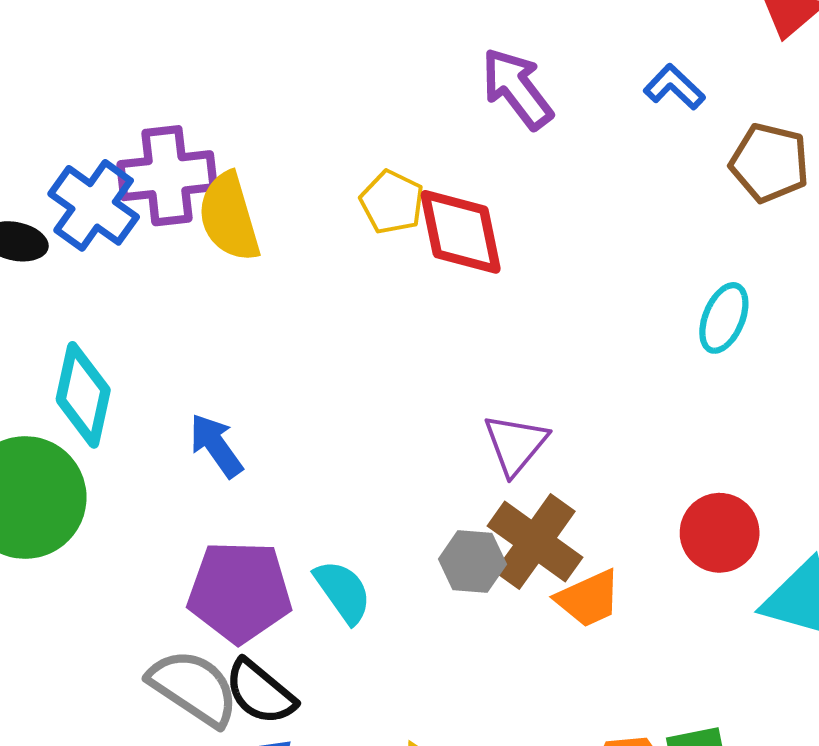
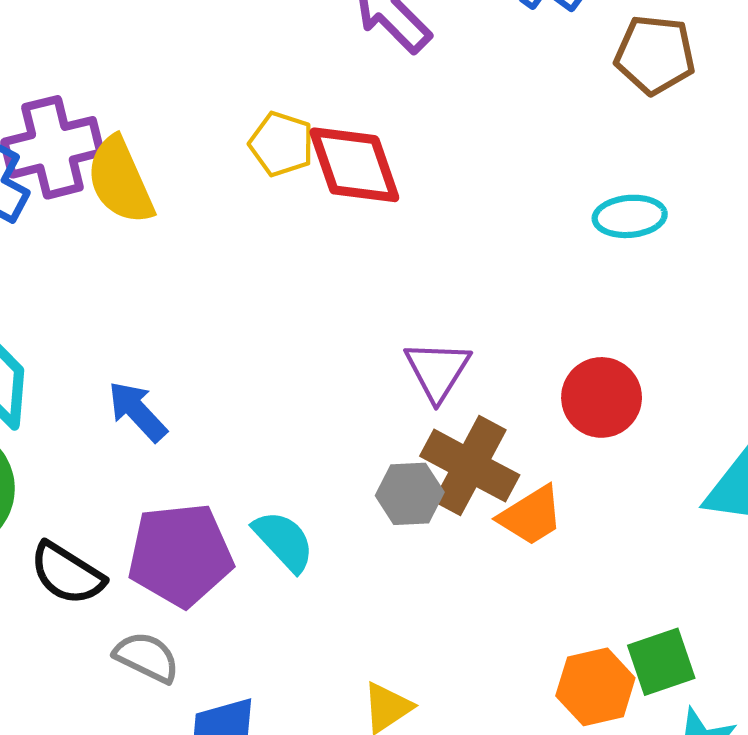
cyan ellipse: (724, 318) -> (630, 216), turned 70
red circle: (720, 533) -> (602, 397), moved
gray semicircle: (194, 688) -> (147, 657), size x0.7
black semicircle: (260, 692) -> (67, 574), moved

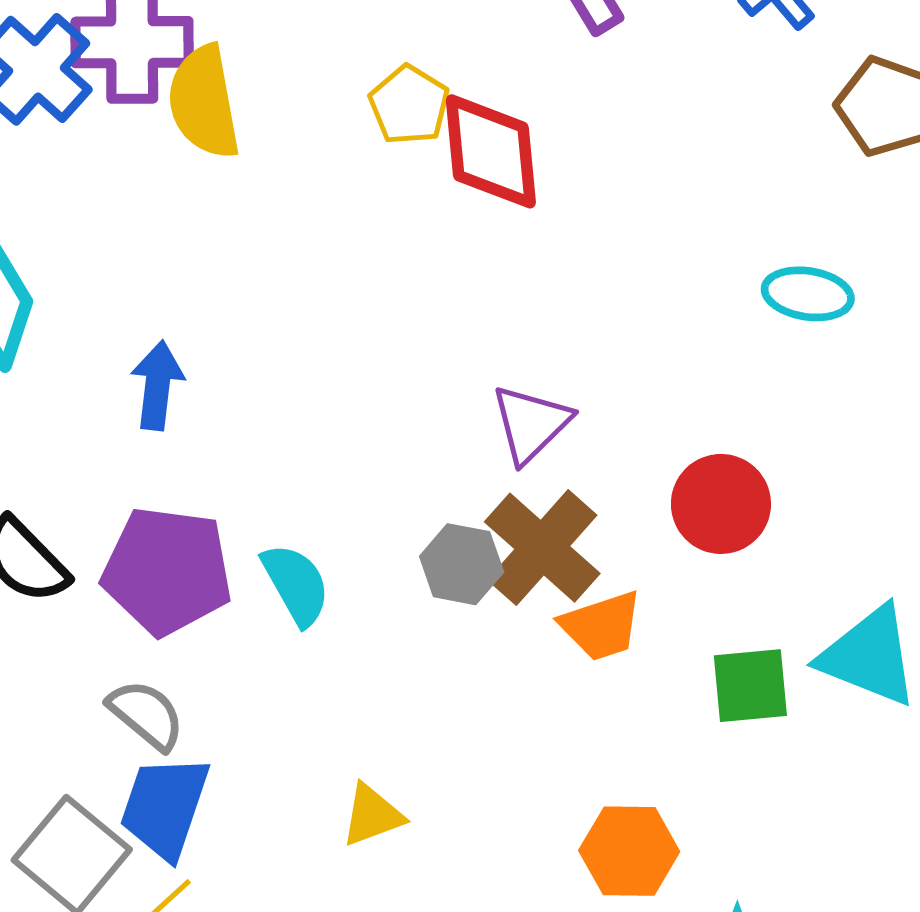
blue arrow: (137, 411) -> (157, 385), turned 36
gray semicircle: (147, 657) -> (146, 715), moved
green square: (661, 662) -> (750, 686), moved

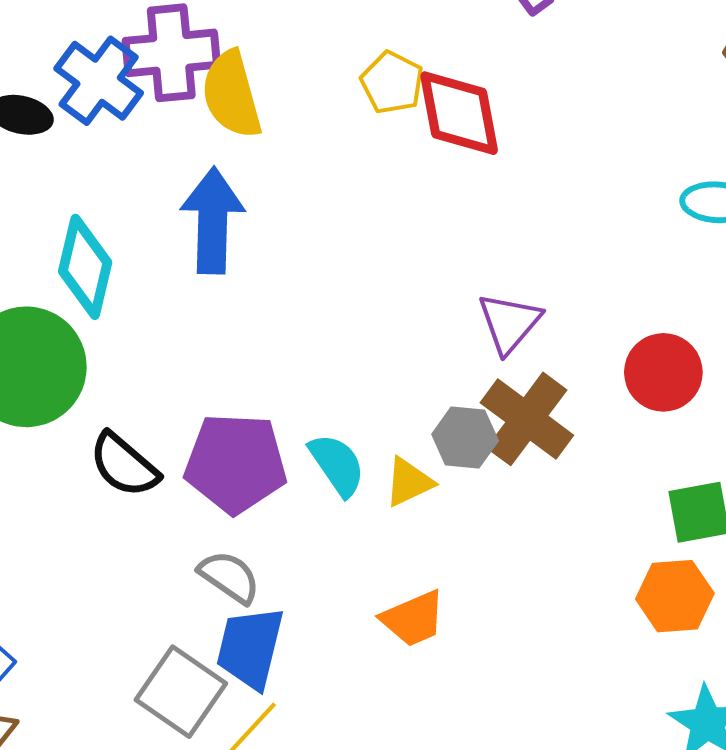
blue arrow: (157, 385) -> (213, 221), moved, size x1.5
orange trapezoid: (601, 626) -> (413, 619), moved
yellow triangle: (372, 815) -> (409, 482), moved
orange hexagon: (629, 851) -> (675, 596), moved

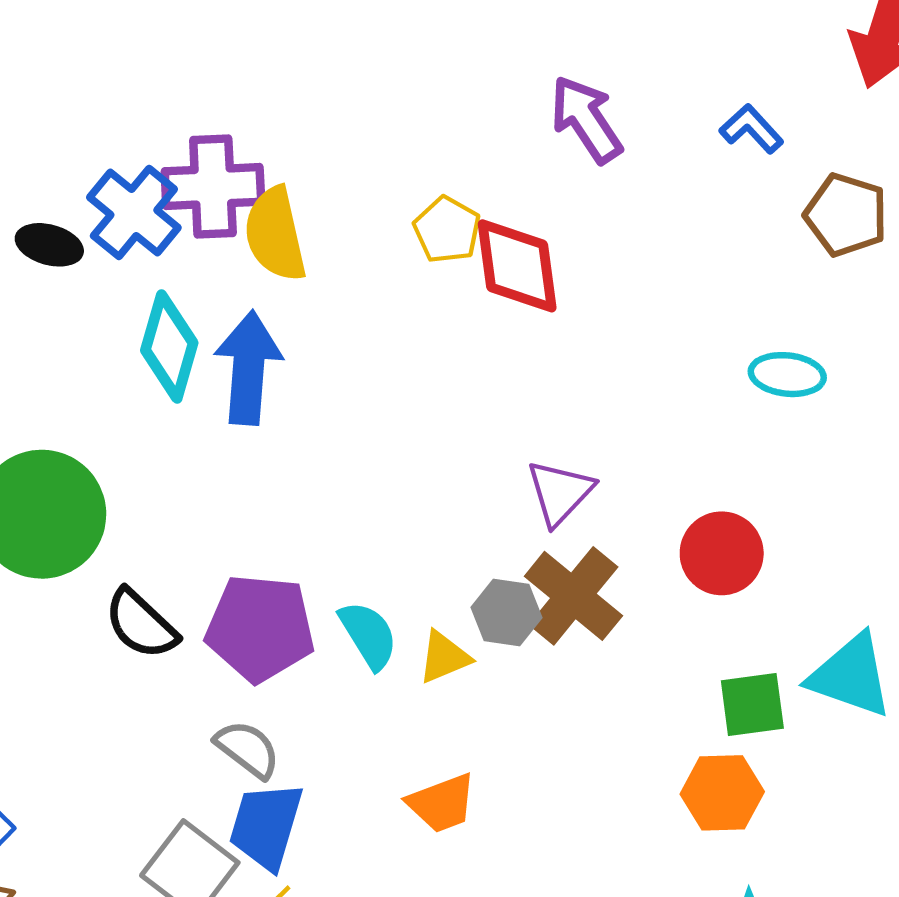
cyan diamond: (85, 267) -> (169, 347), moved

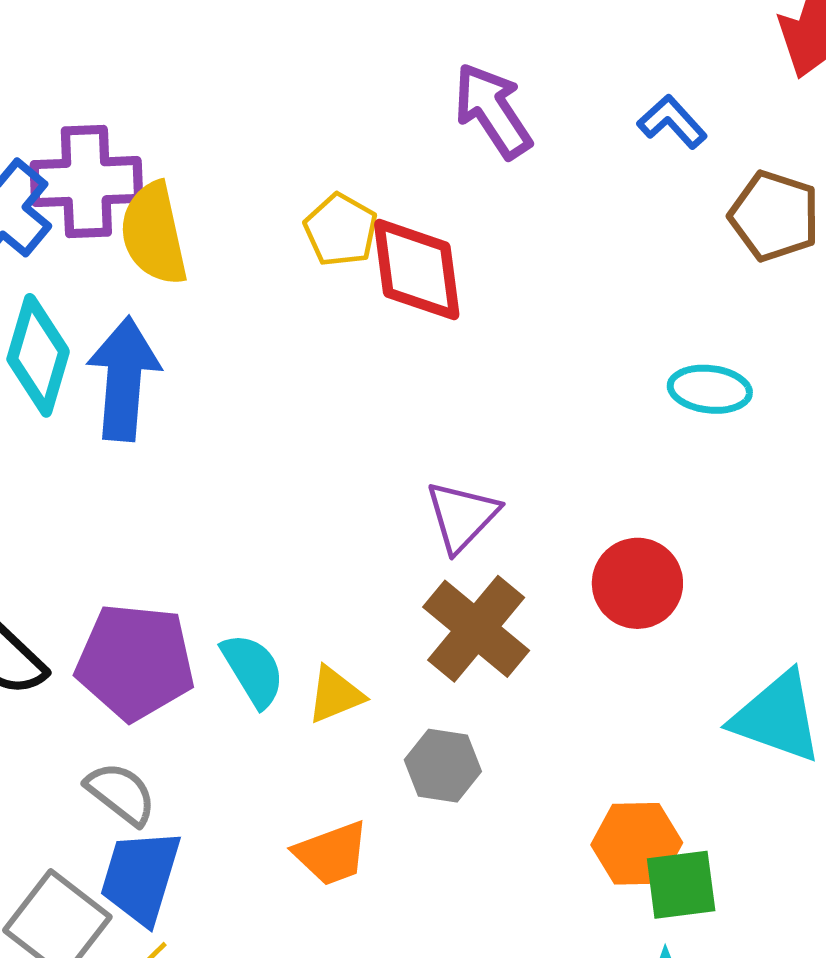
gray hexagon: (506, 613) -> (443, 766), moved
green square: (752, 704) -> (681, 885), moved

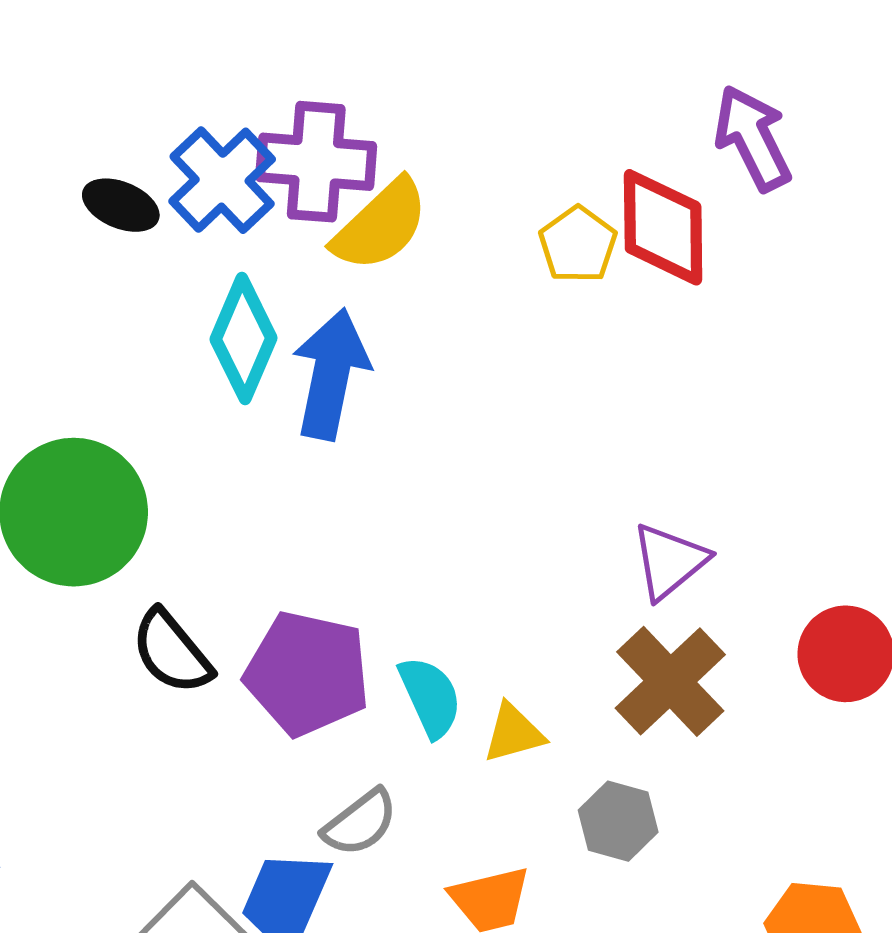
yellow semicircle: (154, 234) -> (381, 225), turned -128
red diamond: (417, 270) -> (663, 227), moved
gray semicircle: (121, 793) -> (360, 823), moved, turned 98

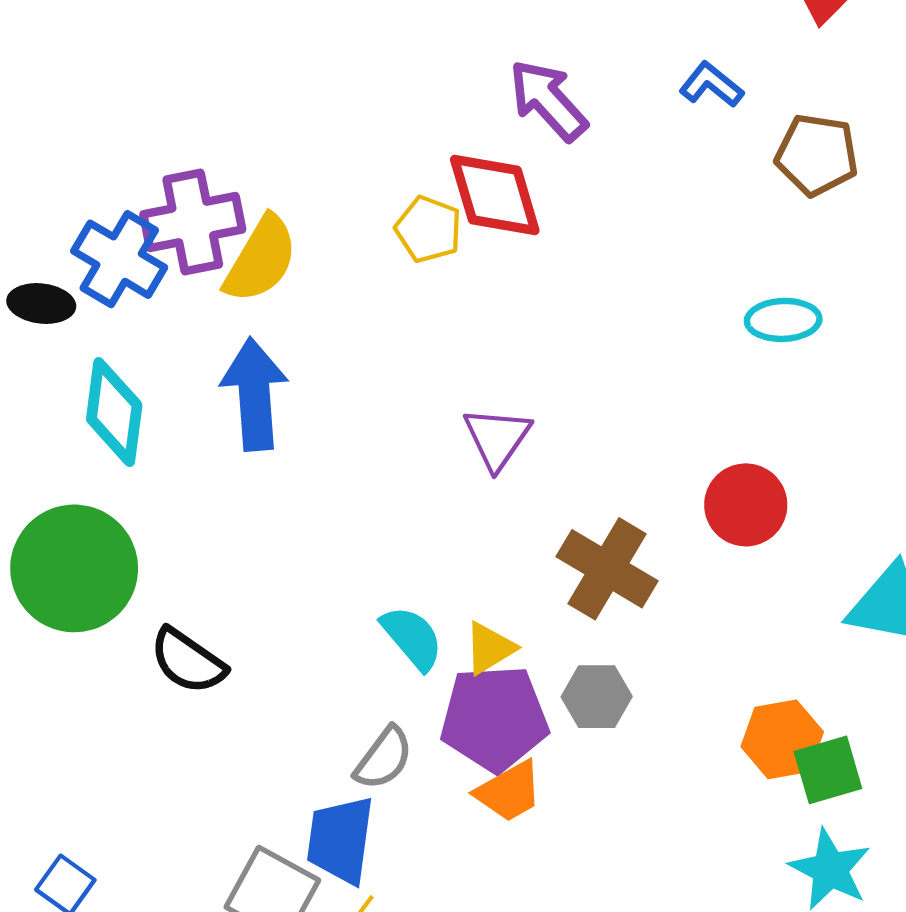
cyan diamond: (243, 339) -> (114, 412), moved
purple triangle: (669, 561) -> (497, 438), moved
purple pentagon: (307, 673) -> (494, 718), moved

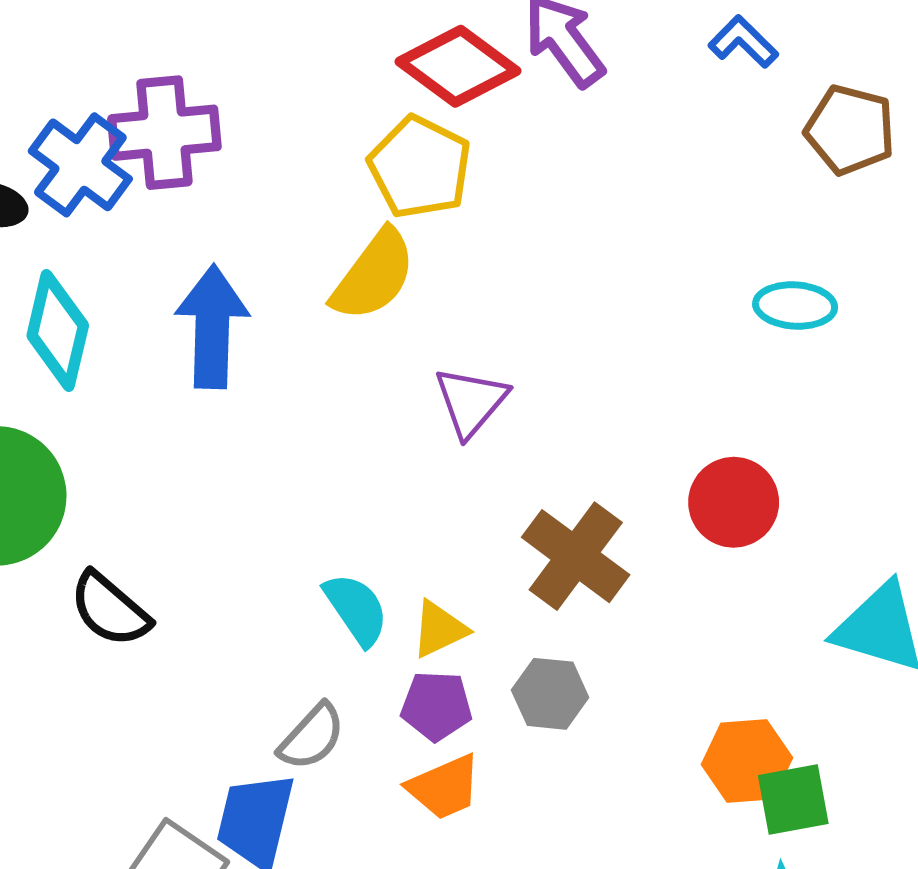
red diamond: (495, 195) -> (458, 66), moved, turned -43
yellow pentagon: (428, 229) -> (420, 167), size x1.4
yellow semicircle: (261, 259) -> (374, 275), moved
purple pentagon: (494, 718) -> (436, 706), size x0.6

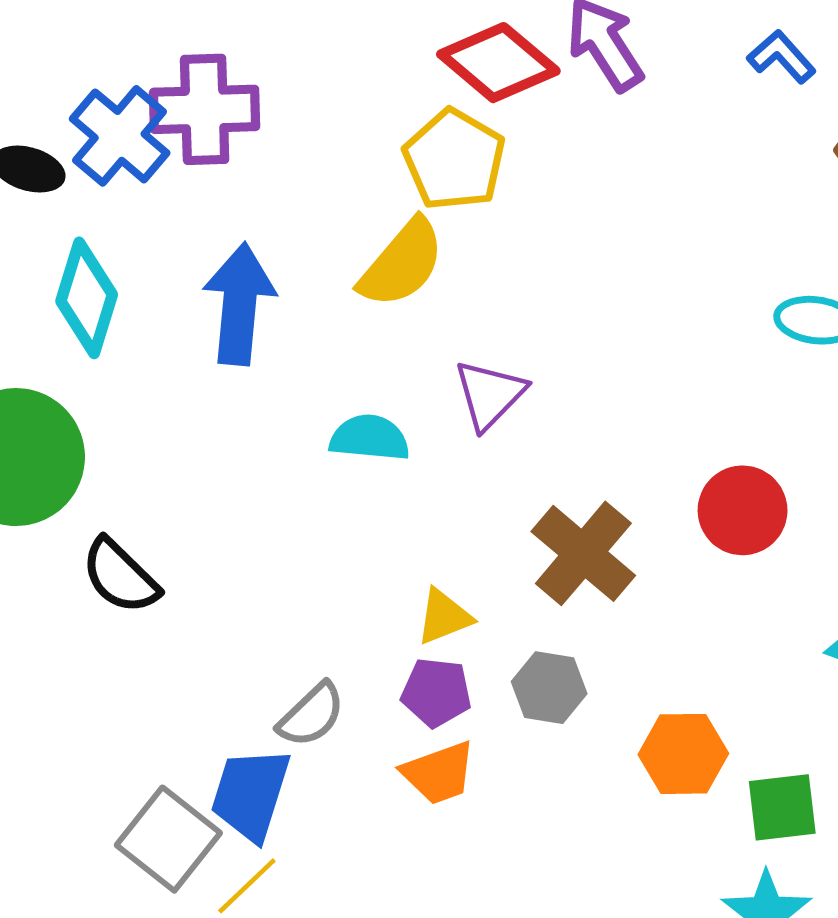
cyan semicircle: (356, 609) -> (370, 438), moved, turned -54
orange hexagon: (747, 761) -> (683, 754), moved

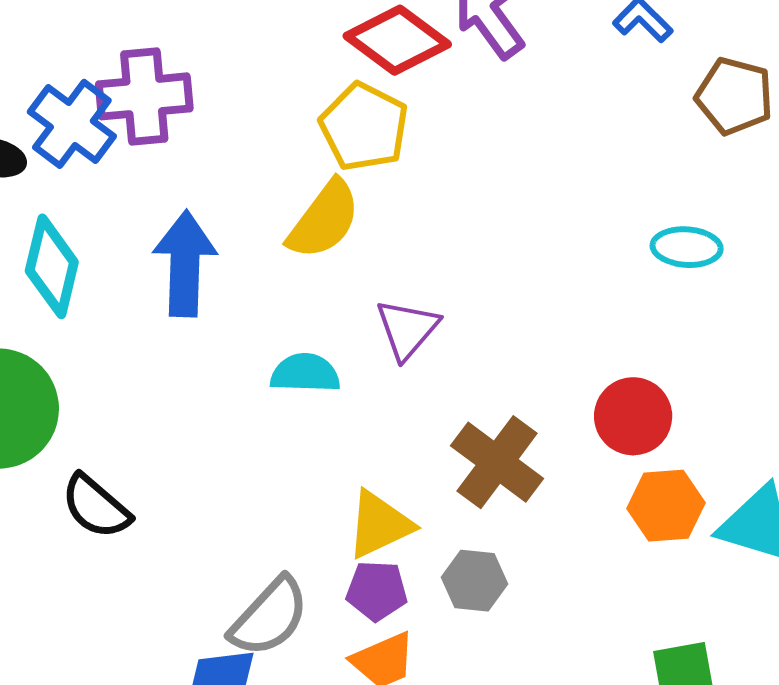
yellow triangle: (444, 617) -> (379, 525), size x1.4
gray semicircle: (311, 715) -> (269, 617), size x1.4
orange hexagon: (683, 754) -> (666, 506), moved

